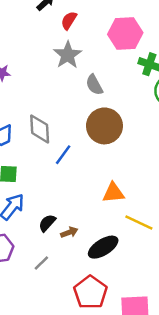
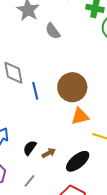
brown circle: (104, 126) -> (72, 87), moved
blue line: (63, 155) -> (35, 91), turned -42

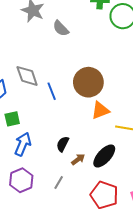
black semicircle: (30, 148) -> (63, 144), moved
brown arrow: (49, 153) -> (78, 159), moved

